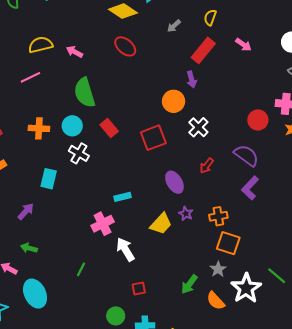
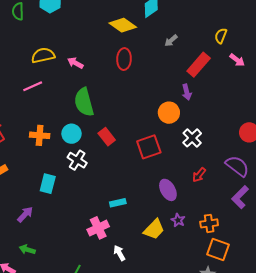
yellow semicircle: (210, 17) -> (221, 36), moved
red ellipse: (125, 46) -> (124, 59), turned 50
white arrow: (125, 249) -> (119, 253), size x0.7

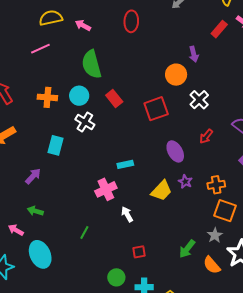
red rectangle: (199, 65) -> (219, 29), moved, size x0.7

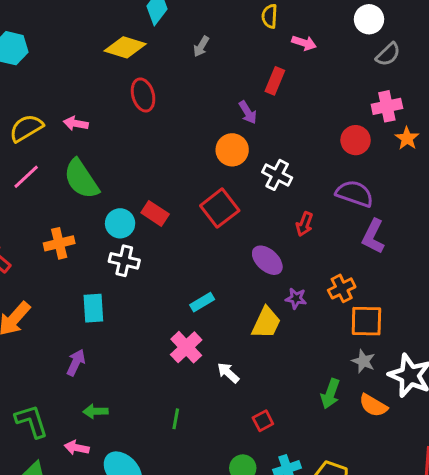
red rectangle: (219, 29) -> (275, 81), moved
green semicircle: (92, 64) -> (81, 179), moved
cyan circle: (79, 96) -> (120, 223), moved

